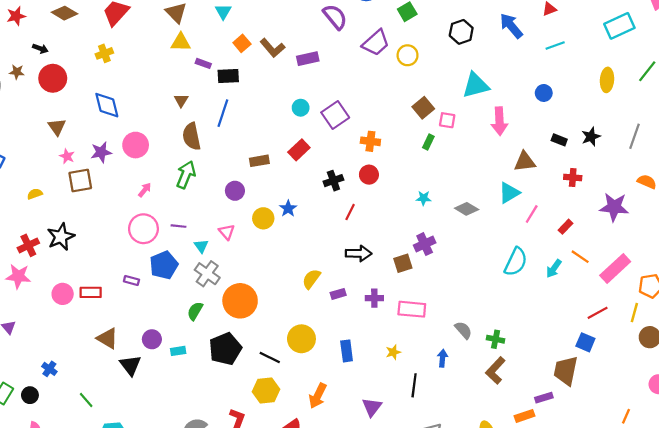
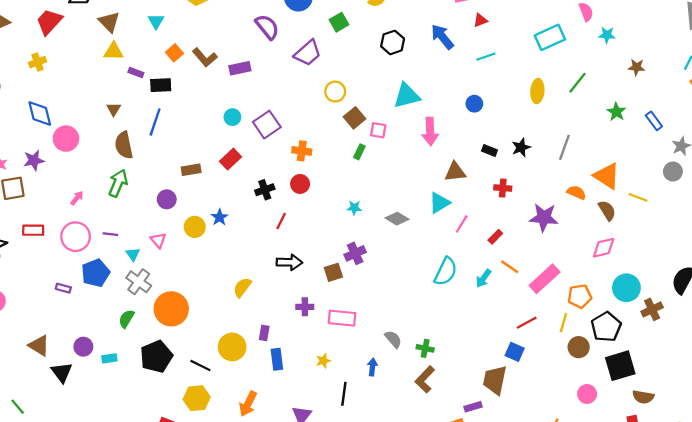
yellow circle: (408, 55) -> (335, 92), moved
pink circle: (136, 145) -> (66, 139), moved
red rectangle: (91, 292) -> (33, 230), moved
purple rectangle: (338, 294) -> (264, 333), moved, turned -64

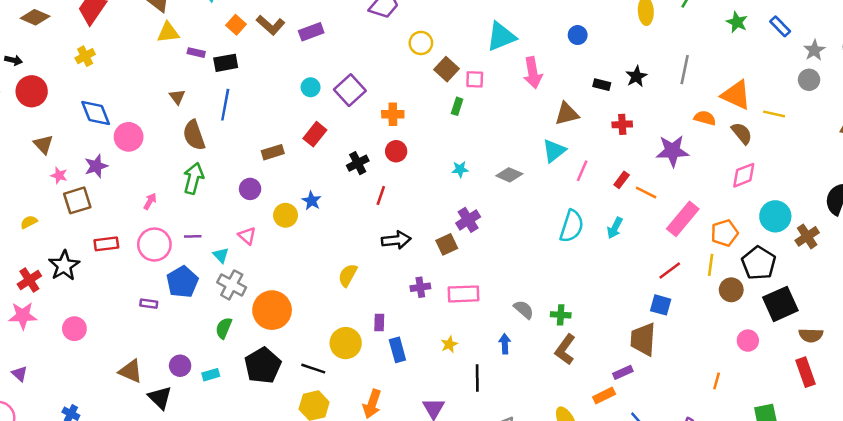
orange line: (510, 267) -> (646, 193), moved

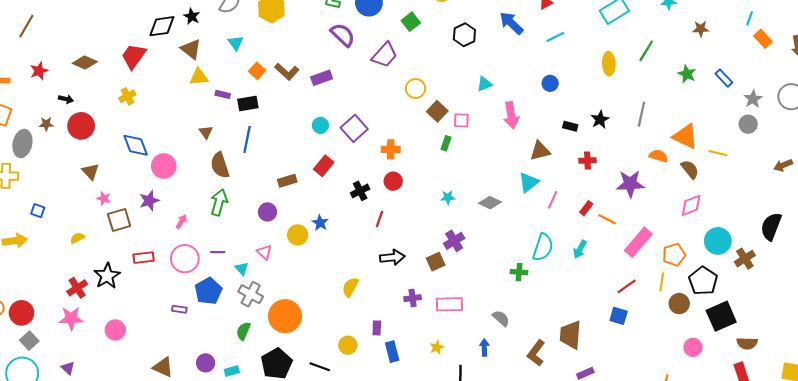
cyan triangle: (501, 37) -> (484, 84), size x0.6
purple star: (96, 166) -> (149, 201), moved
green cross: (561, 315) -> (519, 272), moved
brown trapezoid: (643, 339) -> (570, 335), moved
yellow circle: (346, 343) -> (348, 345), size x0.7

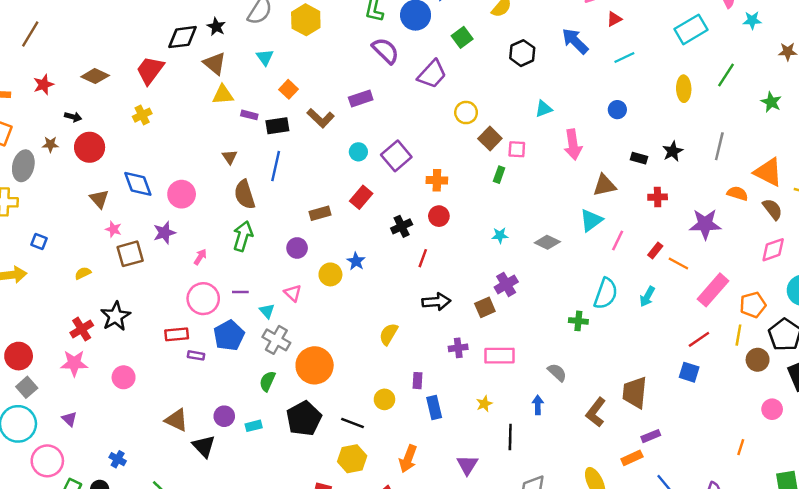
brown L-shape: (287, 72) -> (321, 118), moved
blue diamond: (136, 145) -> (138, 184), moved
red rectangle: (144, 258) -> (177, 334), moved

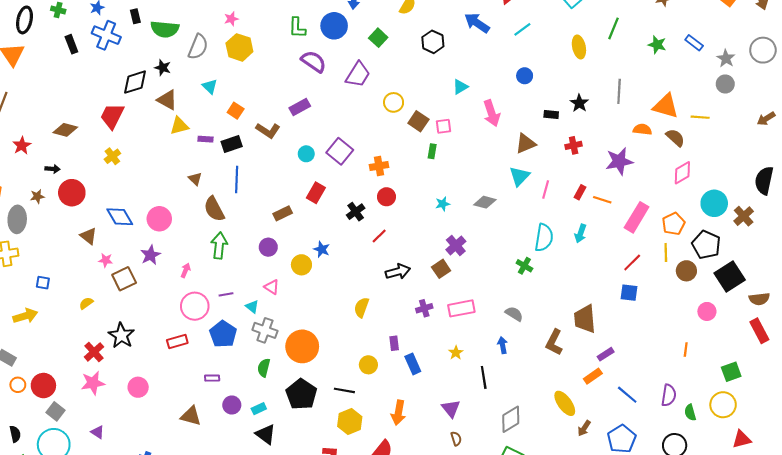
red line: (423, 258) -> (379, 236), turned 35
green cross: (578, 321) -> (524, 266), turned 35
purple rectangle: (196, 355) -> (212, 378), moved
black triangle: (204, 446) -> (266, 434), moved

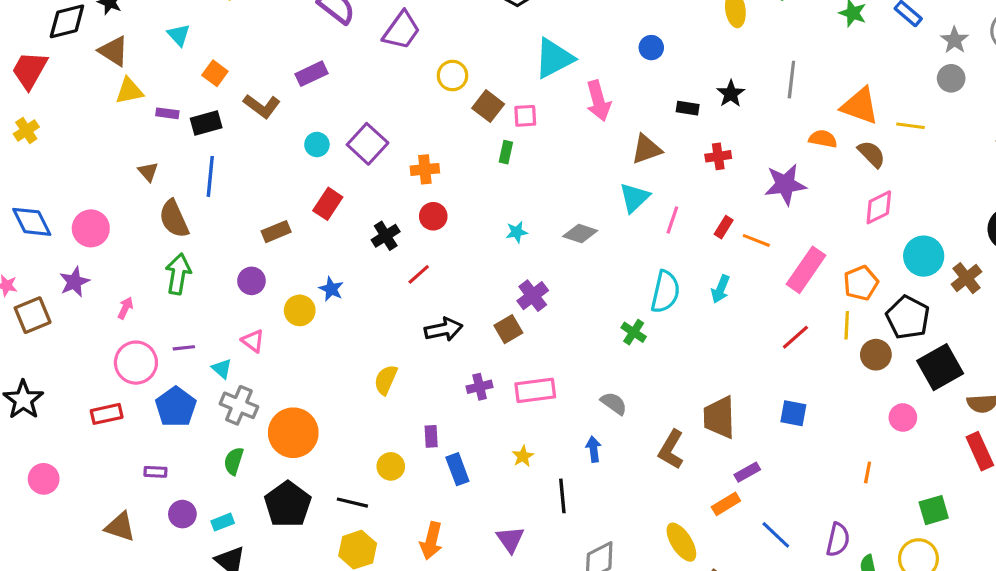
cyan triangle: (460, 87) -> (554, 58), size x1.8
blue square: (629, 293) -> (793, 413), moved

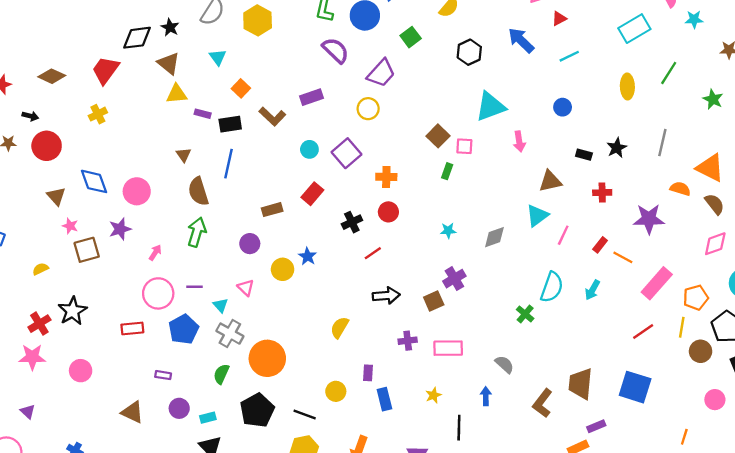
yellow circle: (452, 76) -> (368, 109), moved
pink arrow: (598, 101) -> (519, 142), size x0.7
gray diamond: (580, 233) -> (494, 237), turned -45
blue square: (793, 413) -> (635, 387), size x1.6

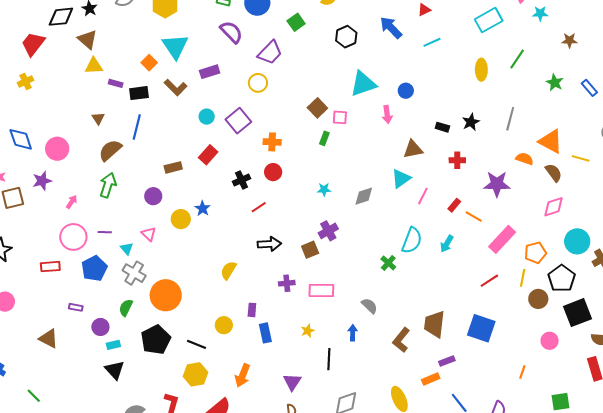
cyan triangle: (218, 57) -> (175, 46), moved, size x1.8
blue circle: (563, 107) -> (406, 91), moved
brown semicircle: (198, 191) -> (110, 150), turned 65
purple circle: (179, 408) -> (100, 327), moved

